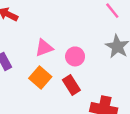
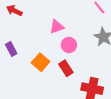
pink triangle: (44, 48) -> (57, 27), moved

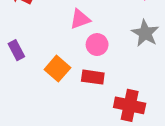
red rectangle: (66, 68) -> (93, 77), turned -49

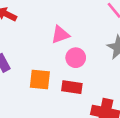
orange square: (57, 69) -> (40, 79), turned -35

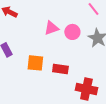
pink circle: (76, 58) -> (72, 32), moved

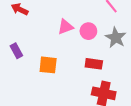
red rectangle: (60, 69) -> (94, 64), moved

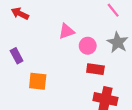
pink circle: (88, 31) -> (88, 46), moved
orange square: (48, 65) -> (38, 81), moved

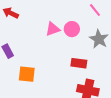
pink circle: (88, 46) -> (72, 29), moved

